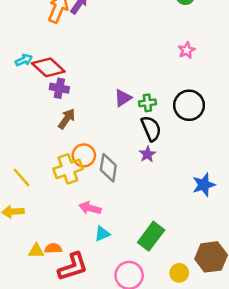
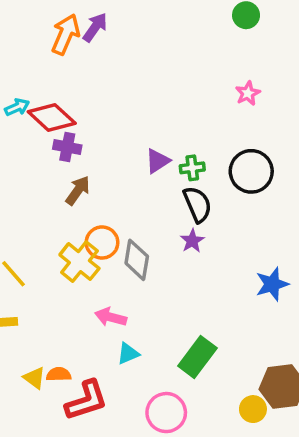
yellow cross: (68, 169) -> (79, 262), turned -32
yellow triangle: (36, 251) -> (34, 378), turned 35
yellow circle: (179, 273) -> (253, 409), moved

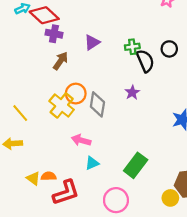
purple triangle: (158, 161) -> (92, 42), moved
black circle: (251, 171) -> (169, 49), size x0.6
black semicircle: (197, 204) -> (145, 61), moved

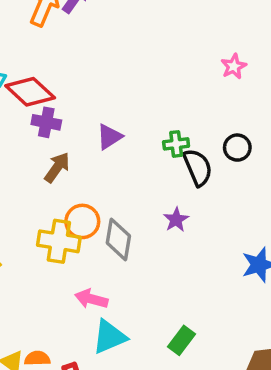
yellow cross: (62, 105) -> (59, 241), turned -30
cyan triangle: (92, 163) -> (109, 337), size x1.5
green rectangle: (136, 165) -> (181, 340), size x0.7

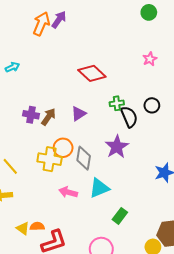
red diamond: (30, 92) -> (92, 73), moved
purple cross: (46, 122) -> (31, 115), moved
purple triangle: (109, 137) -> (79, 114), moved
purple star: (176, 220) -> (117, 147), size x1.6
cyan triangle: (109, 337) -> (99, 188), moved

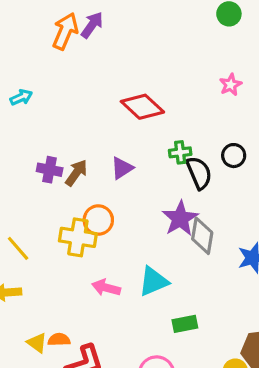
gray diamond: (84, 158) -> (202, 236), moved
green rectangle: (120, 216) -> (185, 324), turned 42

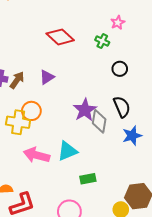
green cross: (180, 152) -> (102, 41), moved, turned 32
black semicircle: (199, 173) -> (122, 107), moved
pink arrow: (106, 288) -> (37, 155), size x1.4

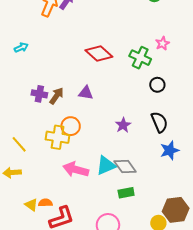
pink star: (118, 23) -> (162, 43), moved
green cross: (102, 41) -> (140, 58), size x1.5
purple triangle: (47, 77) -> (86, 93), turned 42
purple star: (85, 110) -> (123, 125), size x0.7
gray diamond: (99, 121) -> (125, 167), moved, turned -45

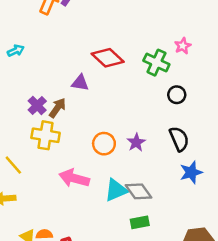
purple triangle: (86, 93) -> (80, 83), moved
purple cross: (39, 94) -> (37, 105), turned 35
orange circle: (71, 126) -> (104, 144), moved
yellow cross: (58, 137) -> (46, 135), moved
pink arrow: (76, 170) -> (74, 178), moved

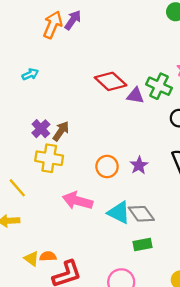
cyan arrow: (16, 51) -> (30, 74), moved
purple triangle: (80, 83) -> (135, 96), moved
cyan triangle: (116, 190) -> (119, 213), turned 50

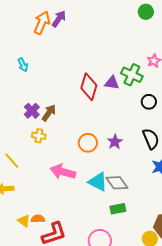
cyan arrow: (30, 74) -> (23, 65), turned 88
red diamond: (111, 81) -> (89, 87), moved, turned 64
yellow cross: (49, 158) -> (39, 136), size x0.6

